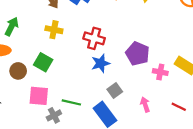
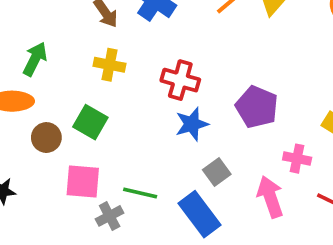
pink cross: (160, 72) -> (297, 159), moved
pink arrow: (145, 105) -> (270, 197), size x1.5

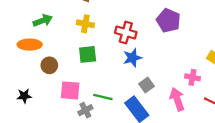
green arrow: (35, 59) -> (43, 21), turned 42
purple pentagon: (257, 107) -> (168, 21), moved
green square: (90, 122) -> (88, 54), moved, turned -36

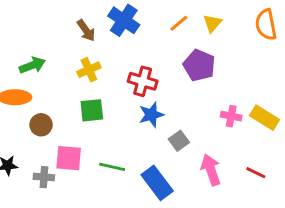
yellow cross: (85, 24) -> (89, 70), turned -35
pink cross: (192, 77) -> (231, 116), moved
gray square: (147, 85) -> (179, 141), moved
gray cross: (85, 110) -> (44, 177), moved, turned 32

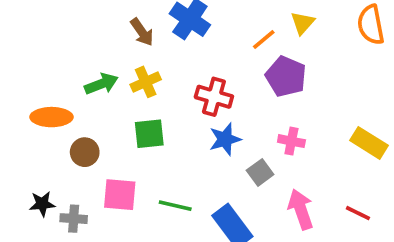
orange line: (179, 23) -> (264, 40), moved
green arrow: (32, 65) -> (101, 84), moved
pink cross: (231, 116) -> (291, 141), moved
gray cross: (44, 177) -> (74, 219), moved

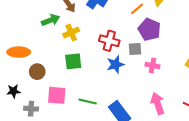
green arrow: (101, 84) -> (51, 20), moved
gray square: (260, 172) -> (135, 49), moved, turned 32
black star: (42, 204) -> (14, 91), moved

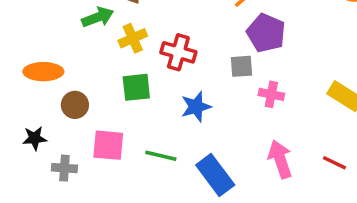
red cross: (109, 41) -> (178, 52), moved
blue star: (115, 64) -> (196, 107), moved

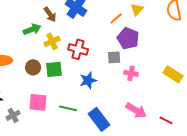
brown circle: (75, 105) -> (33, 67), moved
pink arrow: (280, 159) -> (136, 110), turned 140
red line: (334, 163) -> (166, 120), moved
gray cross: (64, 168) -> (13, 115), turned -32

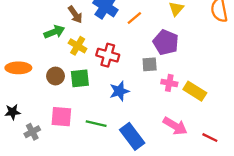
orange line: (116, 18) -> (134, 18), moved
yellow cross: (52, 41) -> (78, 46), turned -35
yellow rectangle: (173, 74) -> (195, 91), moved

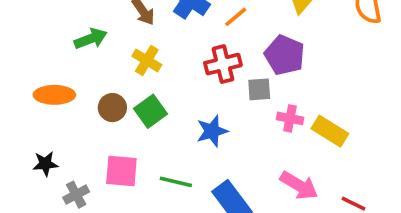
green arrow: (54, 32) -> (91, 39), moved
red cross: (108, 55) -> (223, 64), moved, turned -30
green square: (80, 78) -> (150, 111), turned -30

